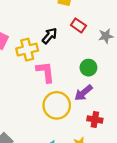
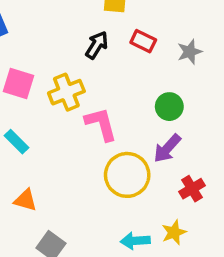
black arrow: (50, 36) -> (97, 45), moved
red cross: (95, 120) -> (192, 189), turned -32

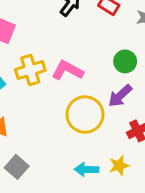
yellow cross: (66, 92) -> (30, 70), moved
pink L-shape: (101, 124) -> (67, 70), turned -52

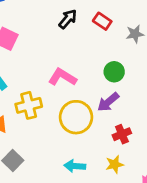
yellow cross: (30, 70) -> (29, 105), moved
yellow star: (119, 166) -> (115, 164), moved

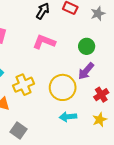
pink L-shape: (62, 77) -> (44, 42), moved
cyan arrow: (75, 166) -> (68, 117), moved

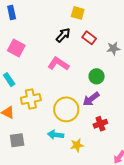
cyan arrow: (68, 117) -> (56, 135), moved
yellow star: (100, 120) -> (77, 145), moved
gray square: (18, 130) -> (17, 140), turned 35

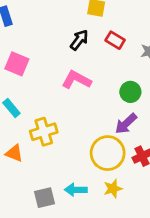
yellow circle: (66, 109) -> (108, 153), moved
cyan arrow: (56, 135) -> (76, 190), moved
gray square: (17, 140) -> (44, 198), moved

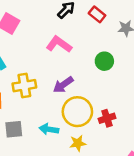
purple arrow: (126, 124) -> (63, 85), moved
cyan arrow: (76, 190) -> (49, 129), moved
gray square: (44, 198) -> (14, 129), moved

